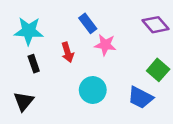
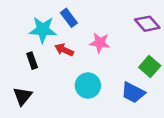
blue rectangle: (88, 23) -> (69, 18), moved
cyan star: (29, 31) -> (43, 30), moved
red arrow: (68, 52) -> (64, 50), turned 132

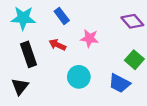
cyan star: (43, 30) -> (23, 18), moved
black rectangle: (32, 61) -> (29, 54), size x1.6

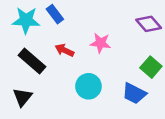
blue rectangle: (62, 16) -> (55, 14), moved
black rectangle: (29, 54) -> (32, 61), turned -30

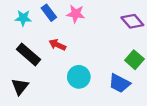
cyan star: (26, 20) -> (23, 18), size x0.7
pink star: (100, 43) -> (76, 14), moved

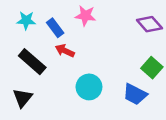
blue rectangle: (49, 13) -> (55, 28), moved

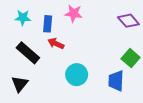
blue rectangle: (55, 28) -> (48, 24), turned 42
blue trapezoid: (135, 94) -> (116, 81), turned 65

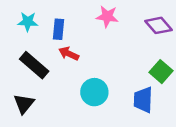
pink star: (74, 13) -> (107, 16), moved

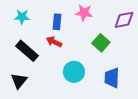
purple diamond: (158, 25) -> (124, 20), turned -60
blue rectangle: (58, 29) -> (57, 22), moved
green square: (161, 72) -> (101, 43), moved

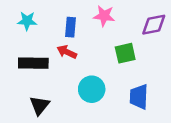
green square: (101, 43) -> (125, 53), turned 36
black rectangle: (27, 51) -> (33, 63), turned -40
black triangle: (19, 81) -> (40, 105), moved

